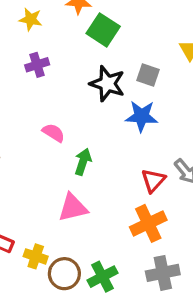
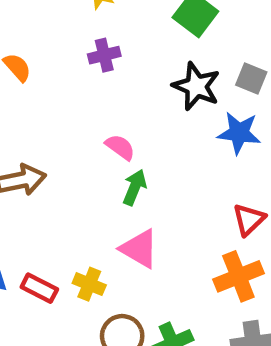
green arrow: (83, 162) -> (135, 187), moved
pink triangle: (73, 208) -> (139, 249), turned 40
yellow cross: (36, 256) -> (89, 284), moved

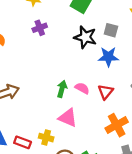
pink semicircle: (120, 147) -> (82, 88), moved
red triangle: (249, 220) -> (106, 92), moved

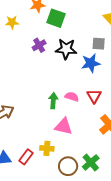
purple cross: (40, 28) -> (39, 45), moved
gray square: (111, 30) -> (99, 44), moved
red rectangle: (23, 142) -> (26, 157), turned -63

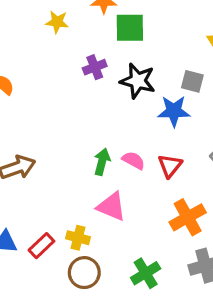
green square: (56, 18) -> (130, 28), turned -30
brown circle: (68, 166) -> (84, 273), moved

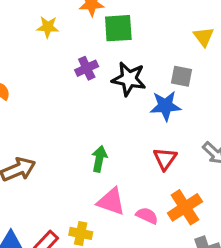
pink semicircle: (134, 160) -> (147, 216), moved

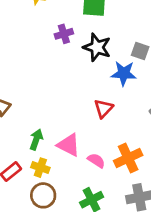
green arrow: (99, 159) -> (36, 139), moved
red triangle: (165, 159) -> (103, 108), moved

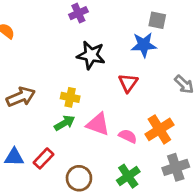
black star: (97, 47) -> (91, 55), moved
green arrow: (36, 139) -> (65, 123), turned 48
yellow cross: (40, 168) -> (70, 97), moved

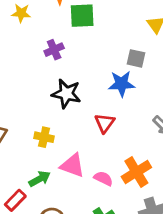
green arrow: (65, 123) -> (40, 179), moved

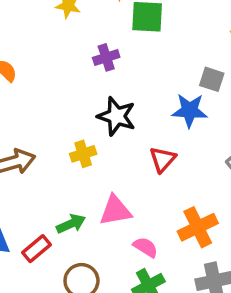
yellow cross: (44, 137) -> (83, 154), moved, turned -36
pink triangle: (73, 165) -> (115, 211), turned -36
pink semicircle: (103, 178) -> (146, 247), moved

